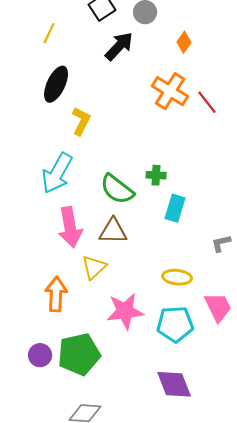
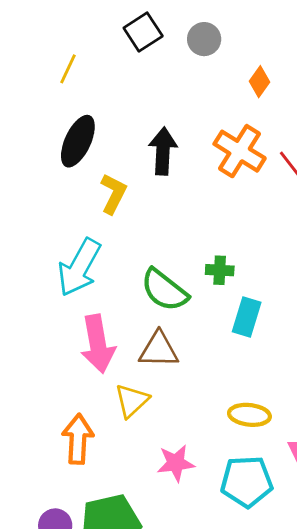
black arrow: (119, 46) -> (163, 151), moved, turned -40
pink star: (125, 311) -> (176, 463), size x0.7

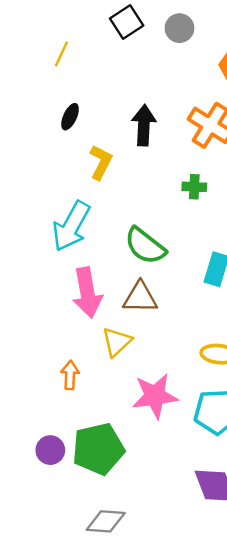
black ellipse: (78, 141) -> (70, 117), size x0.6
green cross: (220, 270) -> (194, 187), moved
orange arrow: (78, 439) -> (70, 375), size x0.7
pink star: (176, 463) -> (155, 396), size x1.4

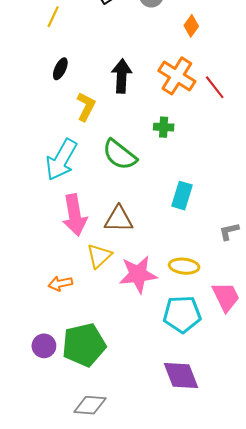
green semicircle: (145, 246) -> (120, 155), moved
orange arrow: (70, 375) -> (60, 284), turned -105
pink star: (155, 396) -> (138, 274), moved

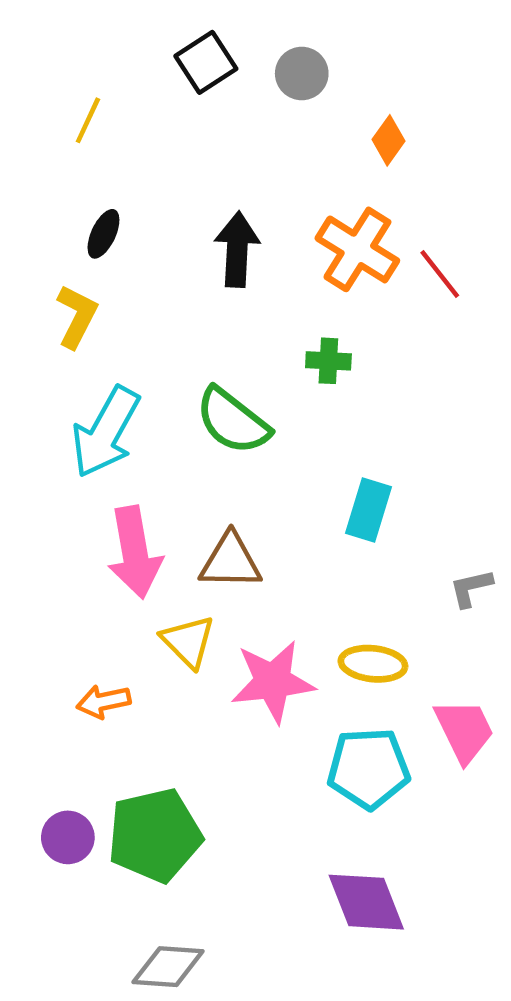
yellow L-shape: (86, 107) -> (77, 316), moved
yellow triangle: (99, 256) -> (188, 641), turned -32

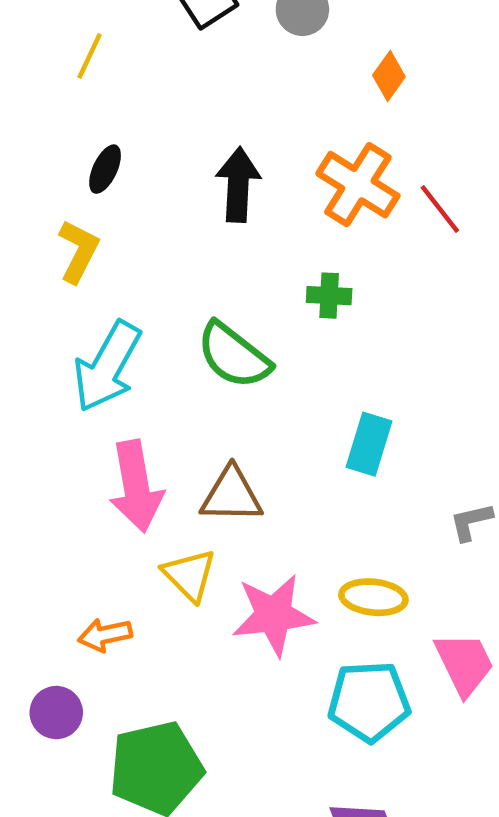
purple circle: (68, 837) -> (56, 713), moved

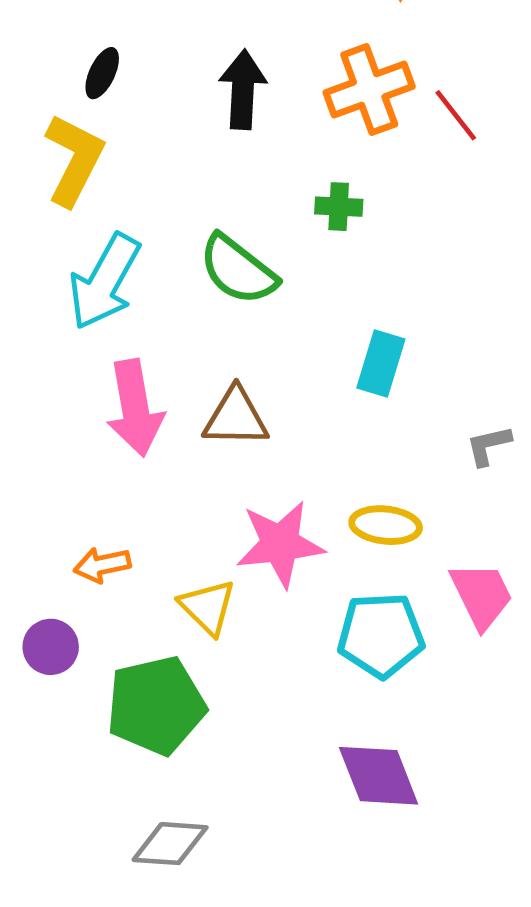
orange cross: (358, 185) -> (369, 89), turned 38
yellow L-shape: (78, 251) -> (74, 160), size x1.4
yellow triangle: (189, 575) -> (208, 607), moved

